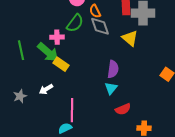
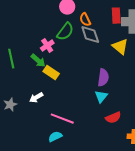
pink cross: (57, 37) -> (47, 46), turned -32
green arrow: (48, 52) -> (38, 61), size x0.7
pink line: (72, 110) -> (62, 119), turned -70

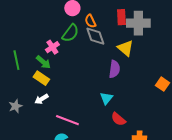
yellow rectangle: (51, 73) -> (41, 78), moved
purple semicircle: (103, 78) -> (114, 69), moved
red semicircle: (113, 118) -> (118, 119), turned 63

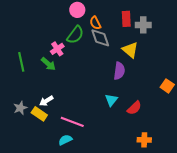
gray cross: (138, 23) -> (143, 25), size x0.7
yellow rectangle: (41, 78) -> (39, 114), moved
red semicircle: (118, 119) -> (134, 108), moved, turned -84

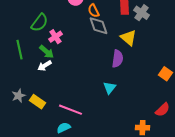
gray cross: (143, 25) -> (142, 13), turned 35
green semicircle: (75, 35) -> (40, 23), moved
white arrow: (46, 101) -> (45, 66), moved
red semicircle: (134, 108) -> (163, 110), moved

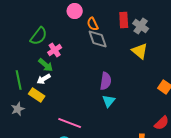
yellow triangle: (129, 38) -> (140, 51), moved
green line: (20, 50) -> (19, 80), moved
purple semicircle: (118, 59) -> (106, 81), moved
yellow rectangle: (38, 102) -> (37, 95), moved

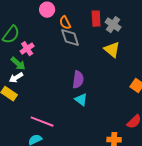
cyan triangle: (109, 101) -> (81, 100), turned -32

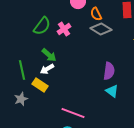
gray diamond: (70, 38) -> (101, 29), turned -40
pink cross: (27, 49) -> (64, 29), moved

